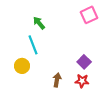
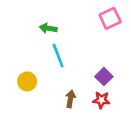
green arrow: (39, 23) -> (48, 28), turned -40
cyan line: (33, 45) -> (58, 55), moved

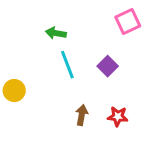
purple square: (104, 77) -> (108, 66), moved
yellow circle: (27, 81) -> (14, 91), moved

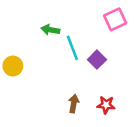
cyan line: (67, 65) -> (72, 48), moved
yellow circle: (14, 91) -> (13, 66), moved

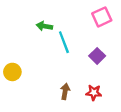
purple square: (97, 60) -> (97, 56), moved
yellow circle: (13, 66) -> (12, 72), moved

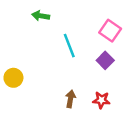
pink square: (102, 17) -> (110, 31), moved, turned -30
green arrow: (44, 26) -> (41, 16), moved

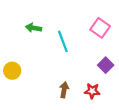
green arrow: (41, 16) -> (34, 28), moved
purple square: (105, 60) -> (106, 65), moved

